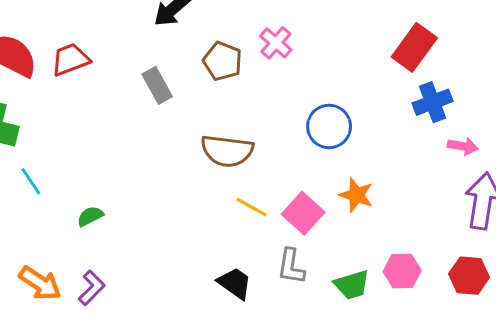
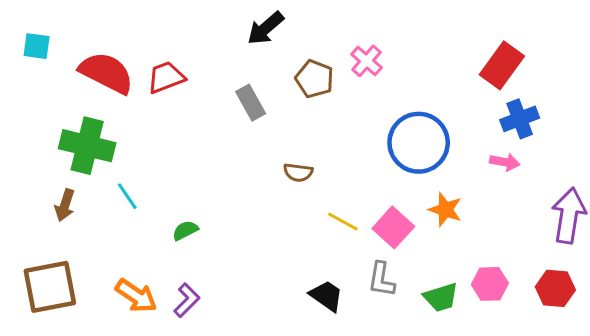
blue circle: (329, 126) -> (419, 143), size x1.4
pink arrow: (463, 146) -> (505, 162), moved
brown semicircle: (227, 151) -> (298, 172), moved, size x0.6

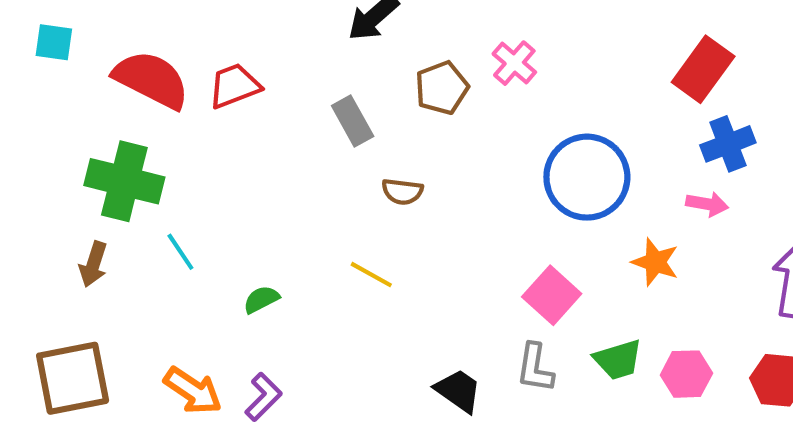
brown pentagon: (315, 79) -> (442, 88), turned 30
brown semicircle: (298, 172) -> (402, 192), moved
orange star: (445, 210) -> (655, 262), moved
yellow line: (343, 221) -> (371, 275), moved
green trapezoid: (441, 297) -> (618, 360), moved

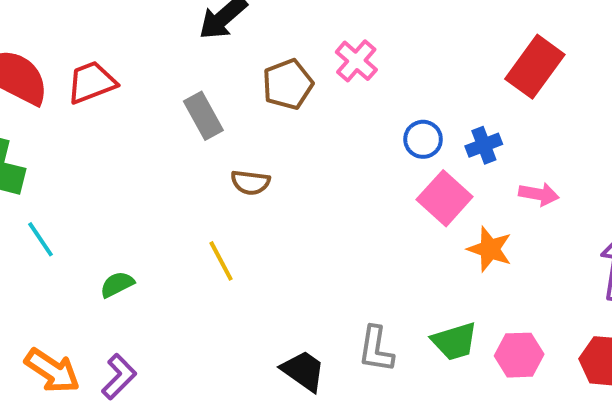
blue cross: (728, 144) -> (484, 145), moved, size x0.7
blue circle: (587, 177) -> (423, 139), moved, size x0.5
yellow line: (371, 275) -> (221, 261), turned 33
pink square: (552, 295) -> (445, 198), moved

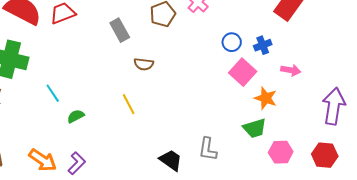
cyan line: (41, 239) -> (53, 93), moved
green trapezoid: (454, 341) -> (255, 128), moved

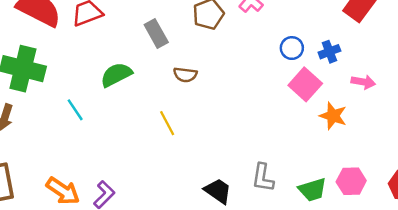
green semicircle: (76, 116) -> (116, 75), moved, size x1.5
green trapezoid: (255, 128) -> (312, 190), moved

